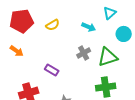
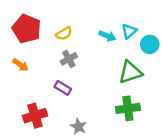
cyan triangle: (110, 13) -> (129, 31), moved
red pentagon: (22, 21) -> (27, 29), turned 30
gray cross: (84, 53) -> (69, 59), moved

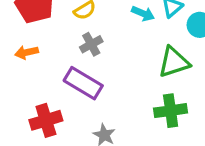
orange arrow: (21, 65) -> (27, 52), turned 133
purple rectangle: (63, 88) -> (83, 83), size x1.6

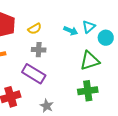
gray cross: (91, 44) -> (39, 50), turned 32

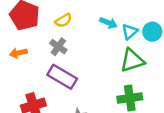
cyan triangle: (89, 27) -> (130, 32), moved
gray cross: (39, 50) -> (58, 47), moved, turned 32

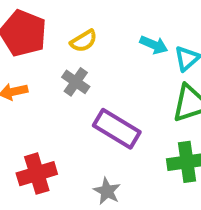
purple rectangle: (62, 77) -> (117, 129), moved

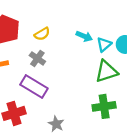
purple rectangle: (117, 129) -> (34, 87), moved

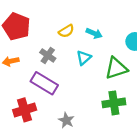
yellow semicircle: (42, 34) -> (66, 31), moved
cyan triangle: (104, 44) -> (84, 58), moved

